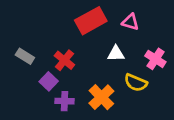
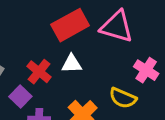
pink triangle: (130, 22) -> (117, 27), size x1.6
white triangle: (116, 54) -> (72, 64), moved

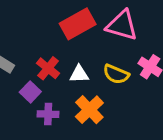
white triangle: (72, 64) -> (79, 74), moved
yellow semicircle: (123, 98) -> (116, 74), moved

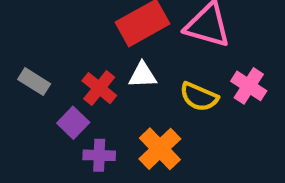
white triangle: (79, 74) -> (143, 75), moved

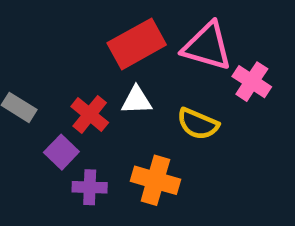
pink cross: (249, 86) -> (252, 82), moved
orange cross: (160, 149) -> (155, 180), turned -30

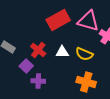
white triangle: (137, 100) -> (62, 52), moved
orange cross: (155, 180) -> (86, 82), moved

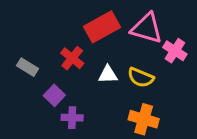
red cross: (38, 50) -> (72, 58), moved

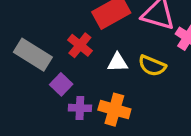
gray rectangle: (28, 67) -> (33, 55), size x1.6
orange cross: (144, 119) -> (114, 110), moved

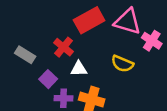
gray rectangle: (33, 55) -> (25, 55), size x0.7
white triangle: (118, 63) -> (79, 69), moved

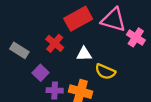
yellow semicircle: (122, 64) -> (105, 72), moved
white triangle: (79, 69) -> (84, 54), moved

